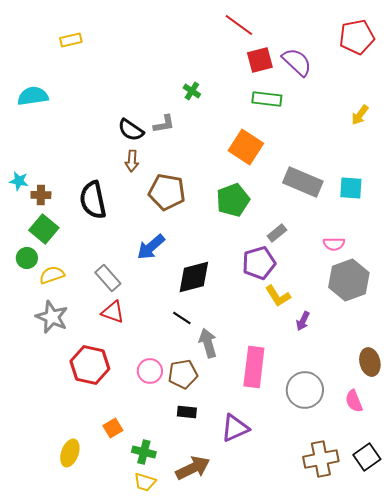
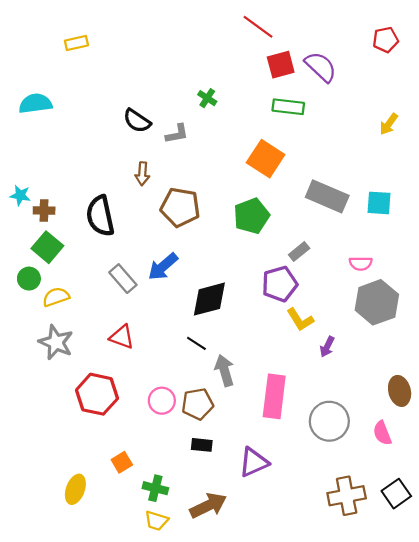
red pentagon: (357, 37) -> (386, 40), size x0.7
black semicircle: (131, 130) -> (137, 121), moved
gray rectangle: (108, 278) -> (123, 279), moved

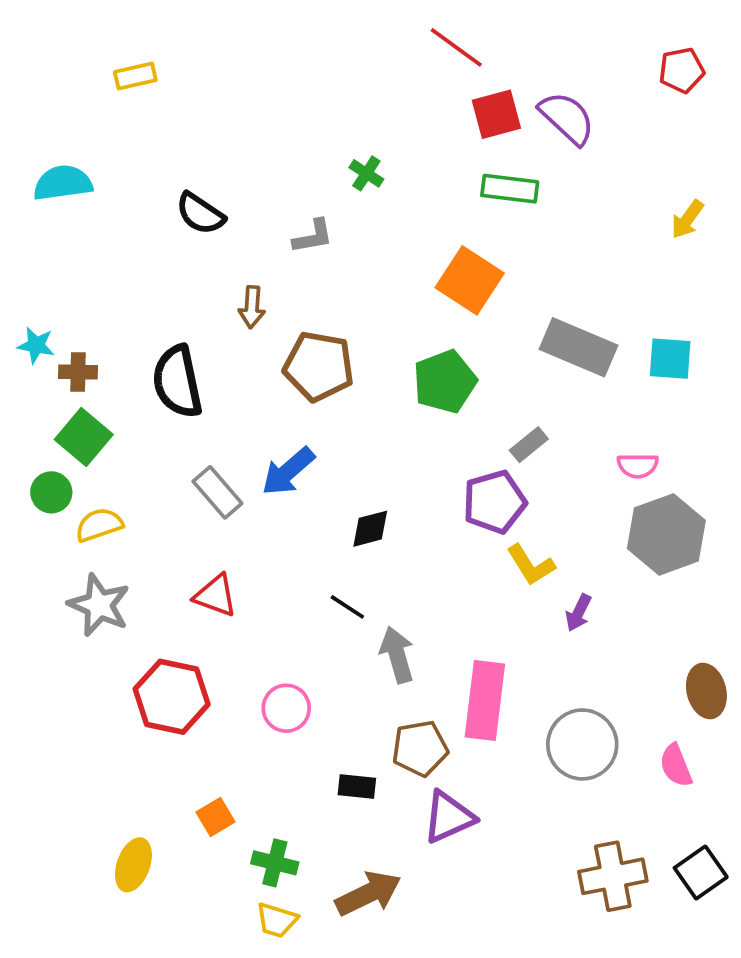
black semicircle: (137, 121) -> (200, 214), moved
black diamond: (209, 299) -> (370, 529), size x0.6
brown pentagon: (197, 404) -> (420, 748), moved

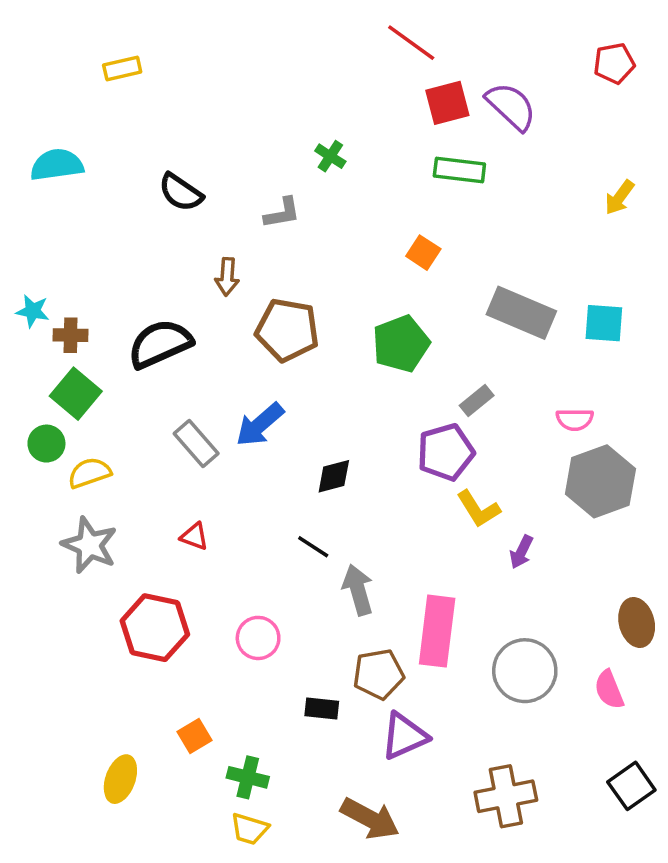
orange square: (470, 280) -> (423, 253), size x0.6
black semicircle: (177, 382) -> (160, 344), turned 78
red triangle: (216, 596) -> (194, 536), size x0.7
brown cross: (613, 876) -> (506, 796), moved
brown arrow: (368, 893) -> (370, 819), moved, turned 54

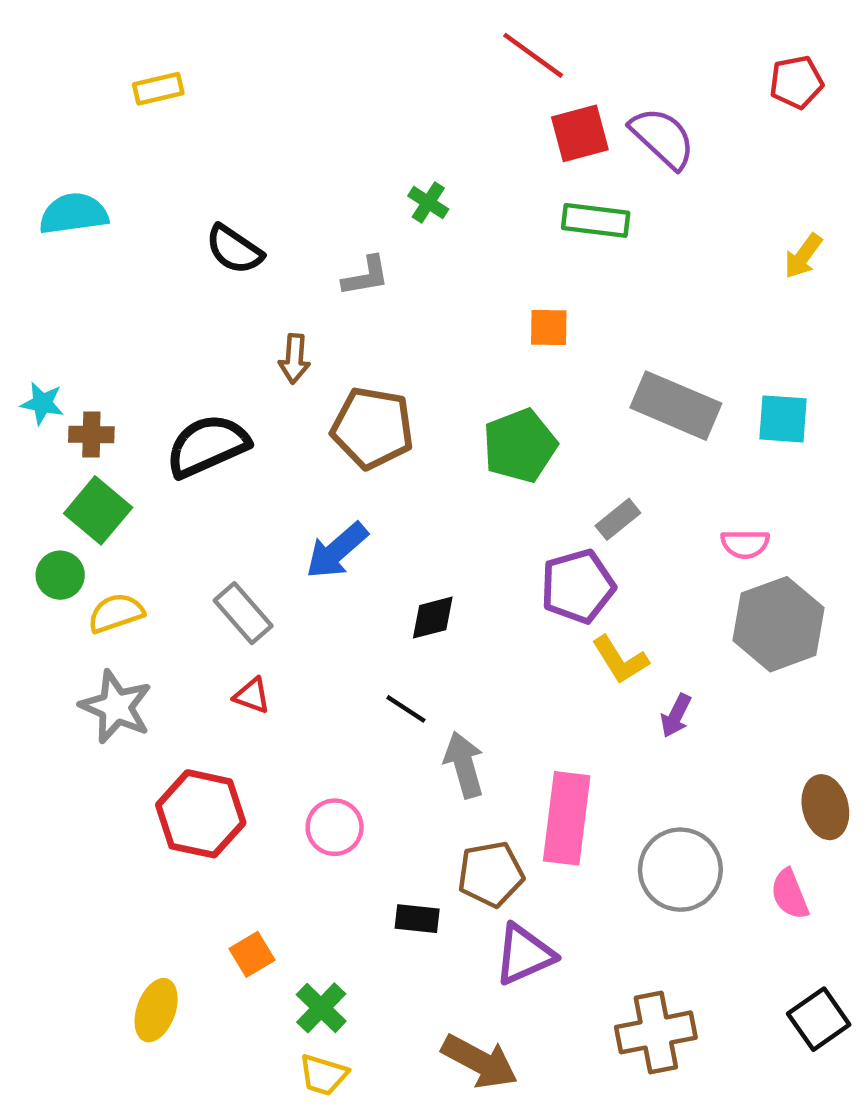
orange square: (423, 253) -> (549, 327), turned -32
gray rectangle: (196, 444) -> (243, 613), moved
green cross: (248, 777) -> (321, 1008), turned 30

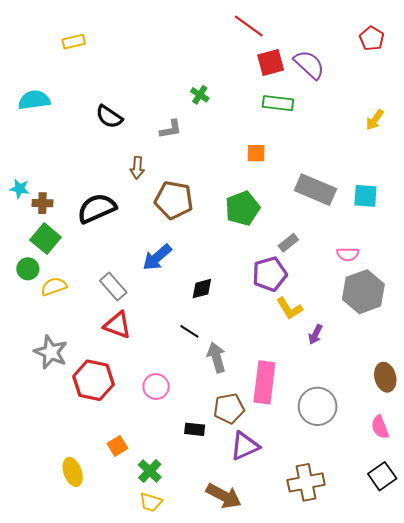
red pentagon: (796, 82) -> (372, 39), turned -30
red triangle: (252, 696) -> (117, 325), size x1.6
gray star: (116, 707) -> (51, 352), moved
pink semicircle: (790, 894) -> (380, 427), moved
yellow ellipse: (156, 1010) -> (73, 472), turned -40

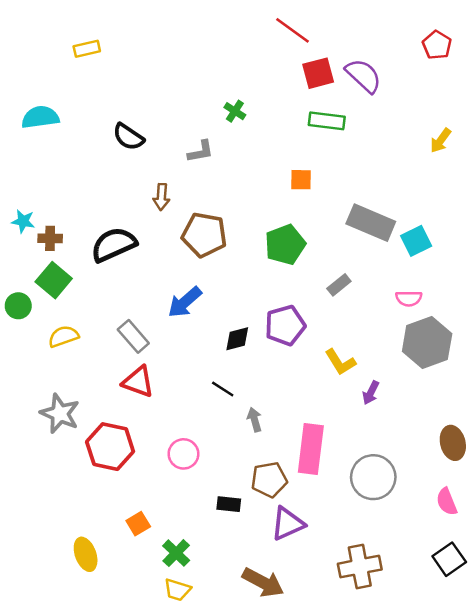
cyan square: (365, 196) -> (416, 241), moved, turned -30
green circle: (28, 269) -> (18, 306), moved
purple pentagon: (270, 274) -> (285, 325), moved
gray arrow: (216, 357) -> (254, 420), size x0.7

